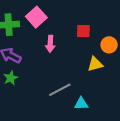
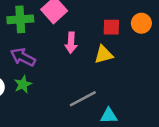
orange circle: (109, 45) -> (141, 23), moved
yellow triangle: (95, 64) -> (104, 54), moved

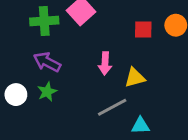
pink arrow: (71, 43) -> (105, 63), moved
yellow triangle: (104, 54) -> (135, 78), moved

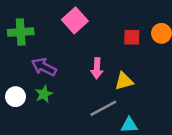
green cross: (44, 21) -> (21, 32), moved

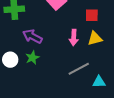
red square: (132, 37) -> (92, 15), moved
yellow triangle: (124, 81) -> (95, 38), moved

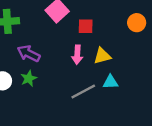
red square: (92, 15) -> (86, 26), moved
cyan triangle: (99, 82) -> (111, 82), moved

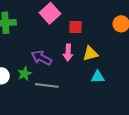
purple arrow: (29, 54) -> (41, 58), moved
gray line: (83, 92) -> (47, 85), moved, turned 35

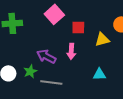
yellow triangle: (90, 54) -> (102, 39), moved

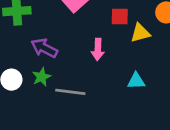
red square: (78, 27) -> (120, 17), moved
purple arrow: (46, 56) -> (44, 48), moved

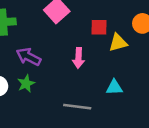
gray line: (70, 92) -> (77, 107), moved

